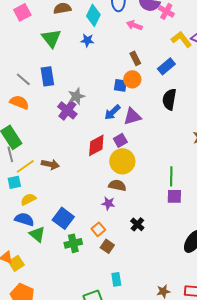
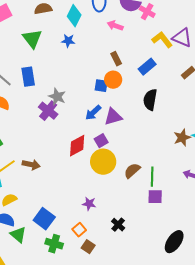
gray star: (76, 96) -> (57, 97), turned -30
brown semicircle: (117, 185) -> (132, 171), moved, turned -54
green cross: (73, 243) -> (54, 244), turned 30

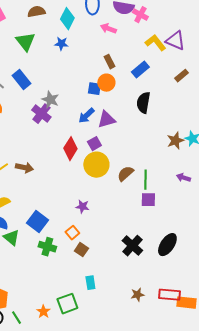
blue rectangle: (28, 77) -> (21, 80), turned -30
red diamond: (77, 146) -> (70, 149), turned -30
black cross: (118, 225) -> (132, 246), moved, size x1.5

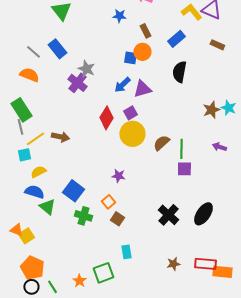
blue star: (61, 44) -> (119, 16), moved
brown rectangle: (181, 76) -> (217, 45), turned 64

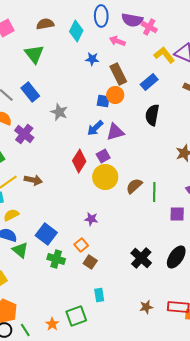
brown rectangle: (145, 31) -> (118, 74), size x1.5
purple cross: (77, 83) -> (24, 134), moved
purple square: (184, 169) -> (177, 214), moved

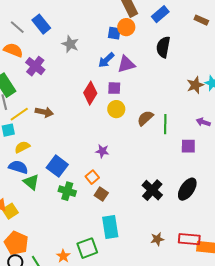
purple square: (103, 156) -> (114, 88), turned 32
yellow circle: (105, 177) -> (116, 109), size x0.7
cyan rectangle: (99, 295) -> (110, 227), size x1.6

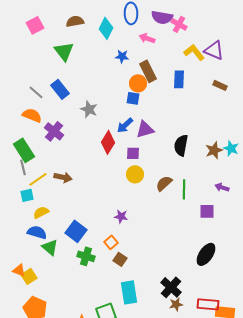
blue rectangle: (160, 14) -> (179, 79), turned -48
orange circle: (126, 27) -> (138, 83), moved
black semicircle: (163, 47) -> (181, 145), moved
red diamond: (90, 93) -> (108, 142), moved
black cross: (152, 190) -> (171, 287), moved

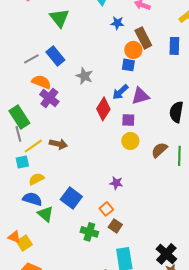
gray line: (36, 92) -> (31, 59), turned -70
orange semicircle: (32, 115) -> (41, 82), moved
green cross: (86, 256) -> (89, 232), moved

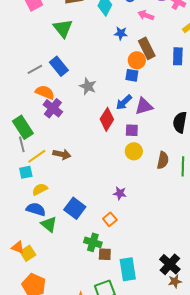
brown semicircle: (159, 150) -> (163, 160), turned 144
brown square: (115, 226) -> (105, 254), moved, turned -32

